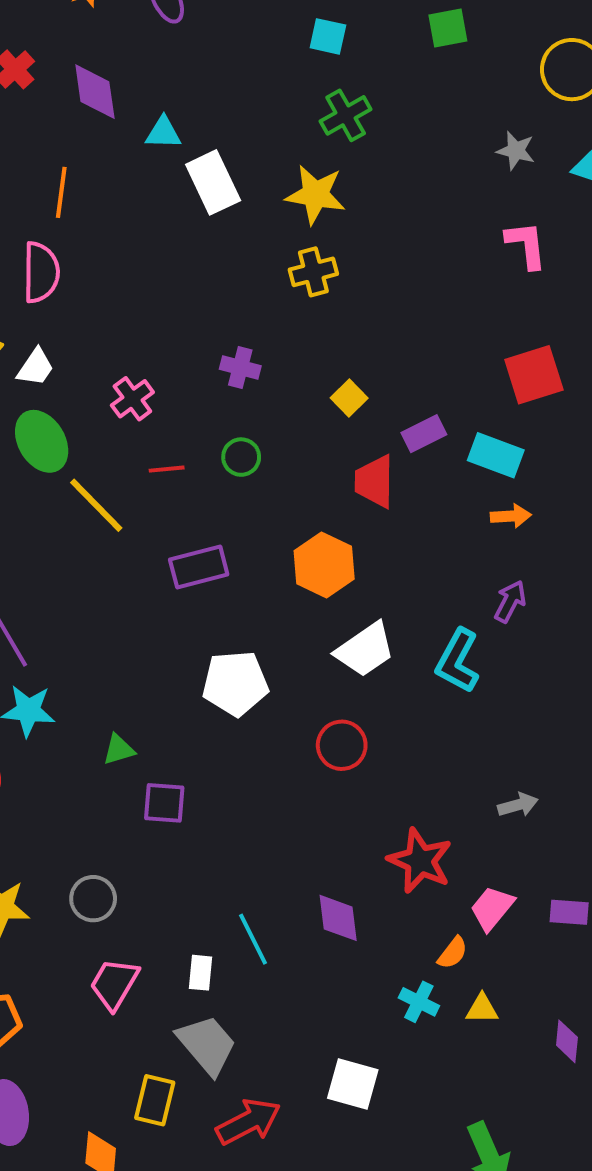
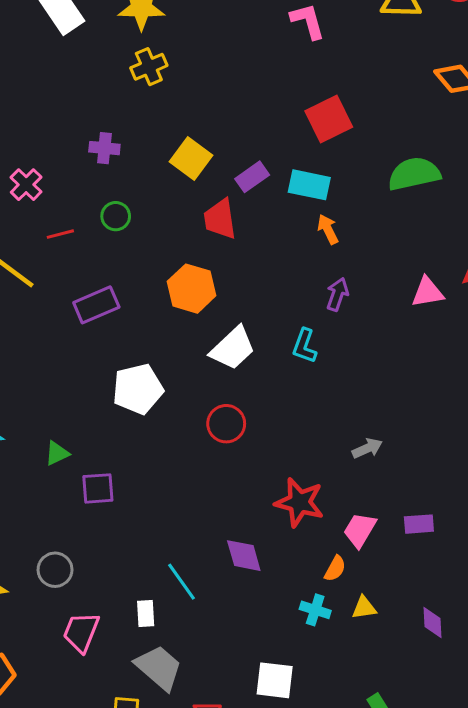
yellow square: (349, 398) -> (191, 158), size x1.5
orange arrow: (511, 516) -> (328, 229), turned -104
cyan L-shape: (458, 661) -> (305, 346), size x0.7

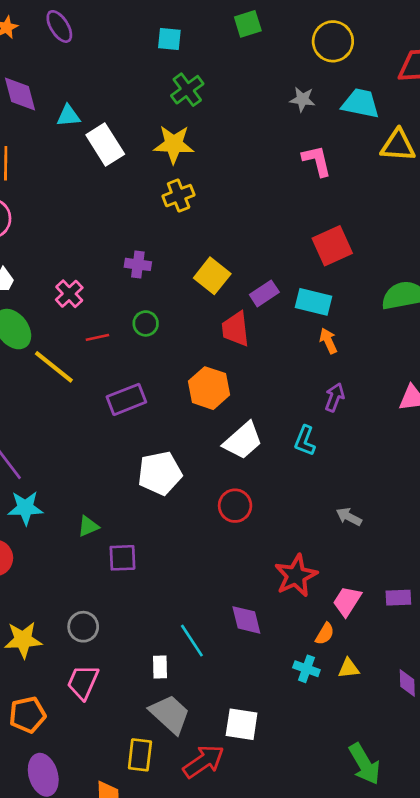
gray arrow: (367, 448) -> (349, 517), moved, turned -130
red star: (299, 502) -> (296, 576), turned 30
pink trapezoid: (81, 632) -> (83, 682), moved
white square: (275, 680) -> (242, 724), moved

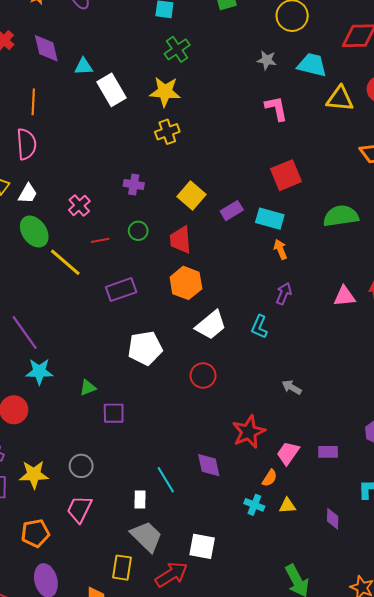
red trapezoid: (236, 329) -> (180, 240), moved

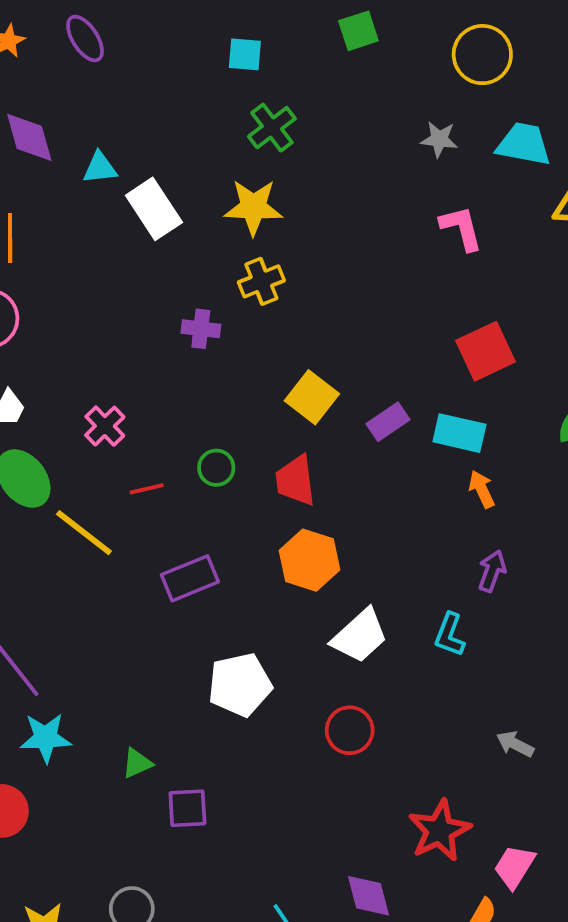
purple cross: (134, 185) -> (201, 329), moved

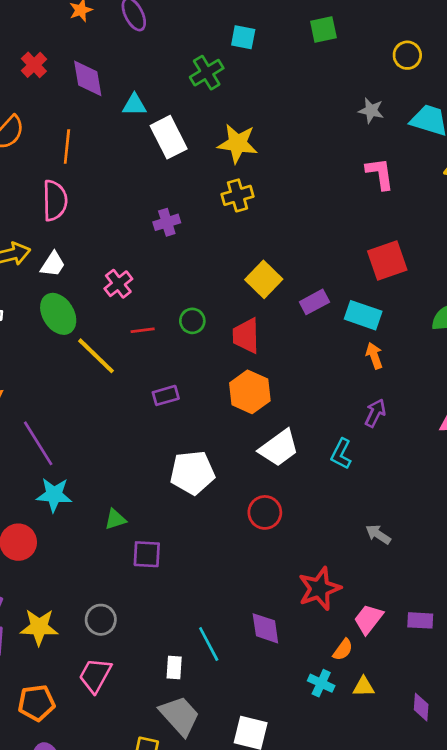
yellow circle: (482, 55) -> (407, 55), size x0.7
green cross: (272, 128) -> (207, 73), moved
purple cross: (201, 329) -> (167, 222), moved, turned -30
purple rectangle: (190, 578) -> (166, 395), size x0.7

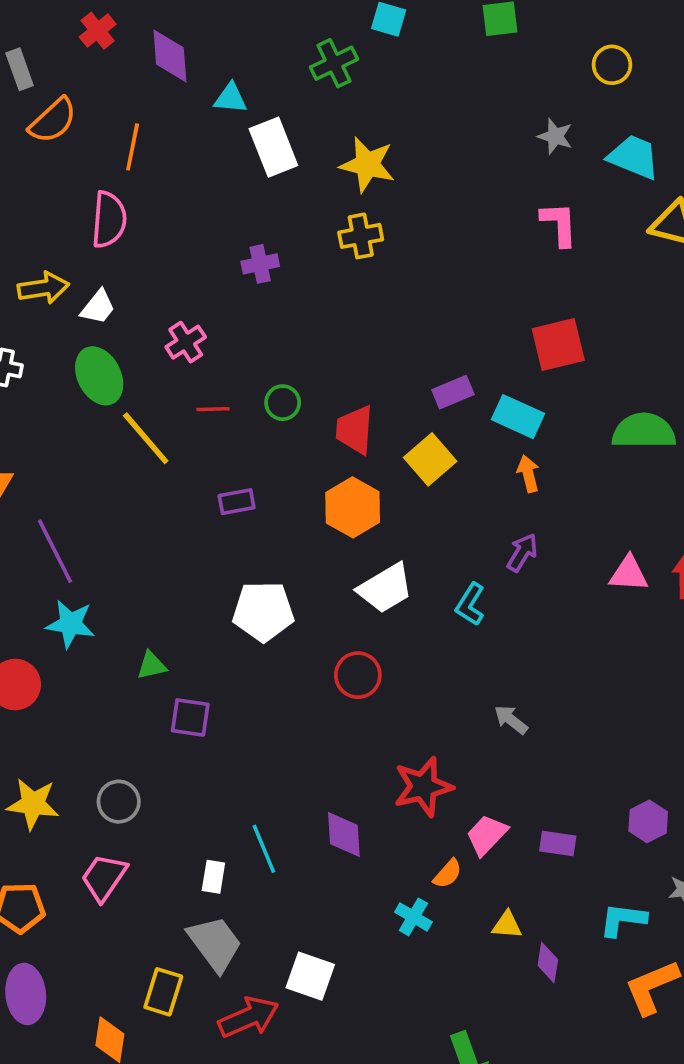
yellow square: (264, 279) -> (430, 459), moved
yellow triangle: (364, 687) -> (507, 925), moved

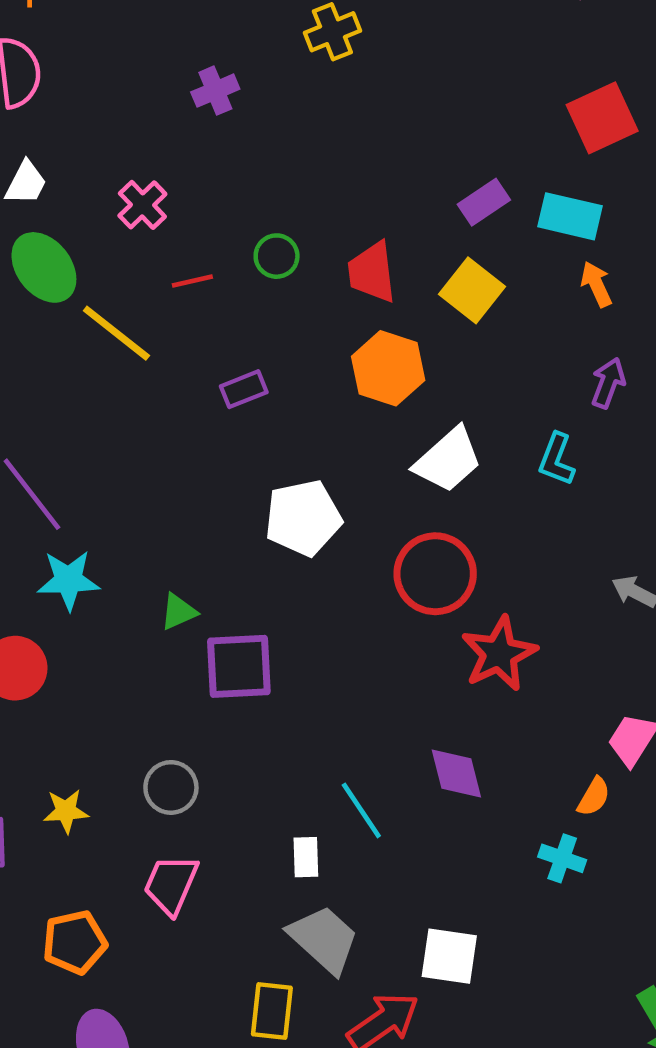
red circle: (358, 675) -> (435, 574), size x1.4
purple square: (190, 717) -> (239, 666), size x1.4
red star: (423, 787) -> (499, 654), moved
yellow star: (33, 804) -> (66, 811), size x0.7

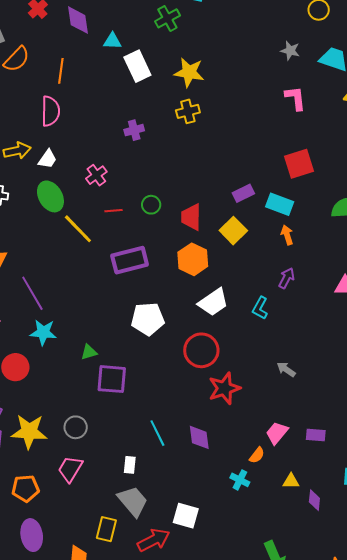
purple rectangle: (244, 389) -> (130, 260), size x1.8
cyan line: (361, 810) -> (157, 433), moved
yellow star: (66, 811) -> (29, 431), size x1.8

